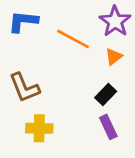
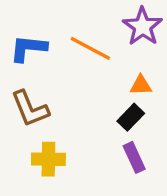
blue L-shape: (23, 21) -> (28, 48), moved
orange triangle: (114, 57) -> (141, 85), moved, turned 36

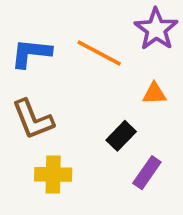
black rectangle: (131, 117) -> (121, 136), moved
purple rectangle: (134, 157) -> (147, 173), turned 60

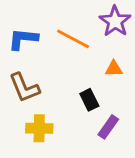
black rectangle: (121, 136) -> (89, 100), turned -70

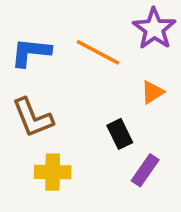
orange triangle: (114, 69) -> (152, 92), turned -30

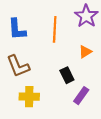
blue L-shape: (31, 52) -> (17, 29), turned -100
orange line: (98, 52) -> (55, 29), turned 65

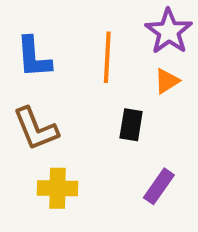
orange triangle: (85, 52) -> (167, 81), moved
black rectangle: (67, 75) -> (131, 125), moved, turned 35

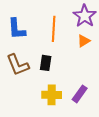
black rectangle: (131, 125) -> (46, 63), moved
yellow cross: (58, 188) -> (52, 95), moved

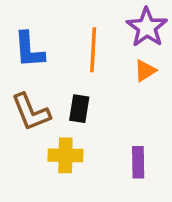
purple rectangle: (80, 94) -> (138, 162), turned -36
yellow cross: (52, 95) -> (65, 155), moved

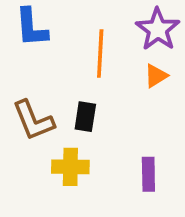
blue L-shape: (29, 50) -> (31, 28), moved

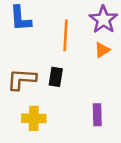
brown L-shape: (33, 120) -> (22, 79), turned 116
yellow cross: (70, 167) -> (34, 118), moved

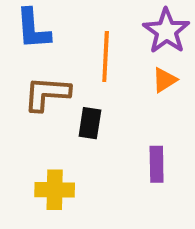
brown L-shape: (22, 79) -> (47, 94), moved
purple rectangle: (97, 115) -> (157, 164), moved

